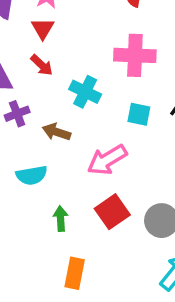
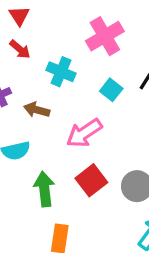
pink cross: (135, 55) -> (105, 36), turned -30
cyan square: (139, 114) -> (111, 90), turned 30
green arrow: (61, 219) -> (44, 189), size x1.5

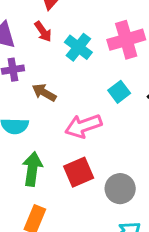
cyan cross: (61, 72) -> (78, 47), moved

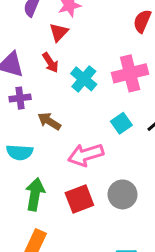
gray circle: (120, 189) -> (123, 194), moved

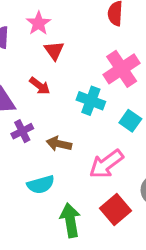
red triangle: (59, 32) -> (54, 50), moved
cyan cross: (84, 79) -> (91, 101), moved

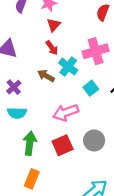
red arrow: (40, 86) -> (52, 48), moved
purple cross: (22, 131) -> (14, 87), moved, turned -32
brown arrow: (59, 144) -> (46, 76), moved

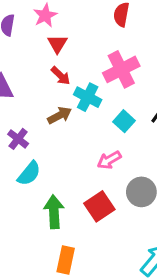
brown arrow: (46, 76) -> (60, 115), turned 133
cyan semicircle: (17, 113) -> (29, 173), turned -42
pink arrow: (66, 113) -> (109, 160), moved, size x0.7

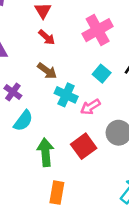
cyan cross: (88, 97) -> (66, 95), moved
brown arrow: (60, 115) -> (47, 71), turned 66

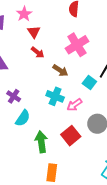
brown arrow: (47, 71) -> (60, 70), moved
cyan square: (102, 74) -> (89, 82), moved

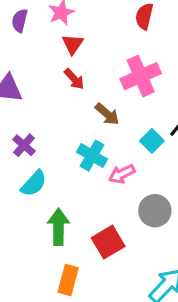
red square: (71, 136) -> (108, 242), moved

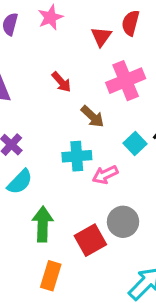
red triangle: (73, 44) -> (101, 37), moved
cyan cross: (92, 156) -> (77, 156), turned -36
gray circle: (155, 211) -> (123, 222), moved

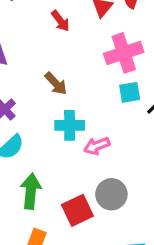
red arrow: (61, 82) -> (60, 21), moved
brown arrow: (92, 117) -> (56, 84), moved
cyan square: (135, 143) -> (130, 92), moved, turned 30

